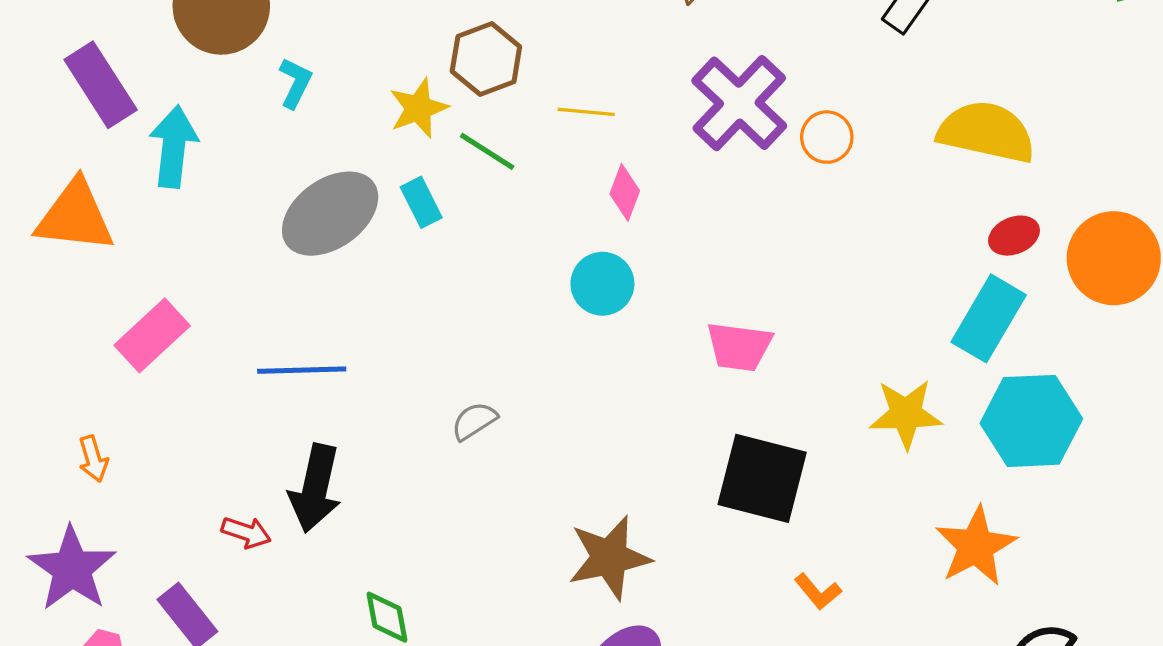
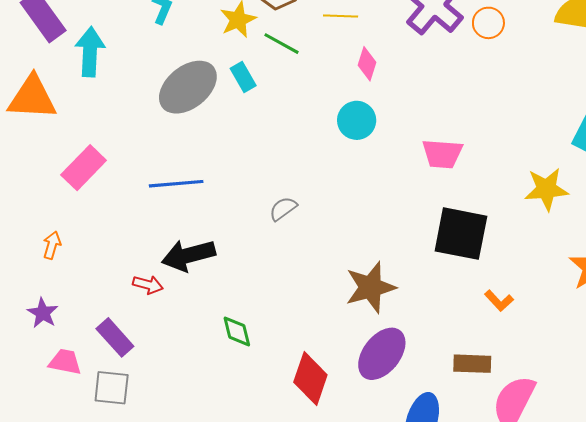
orange arrow: (93, 459) -> (52, 245), turned -144
black arrow: (315, 488) -> (188, 255), turned 66
purple star: (72, 569) -> (43, 313), size x0.6

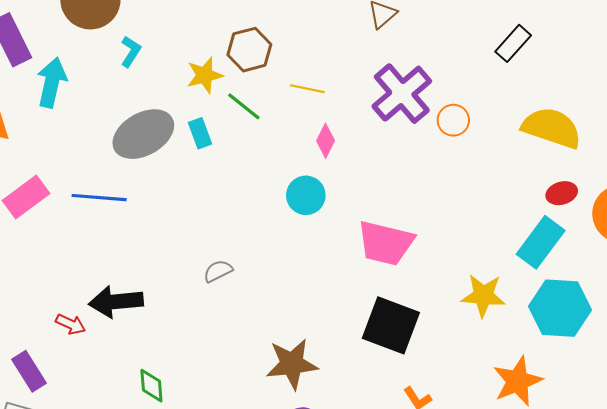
pink trapezoid: (442, 154) -> (386, 243), size x1.4
blue line: (176, 184) -> (99, 198), moved

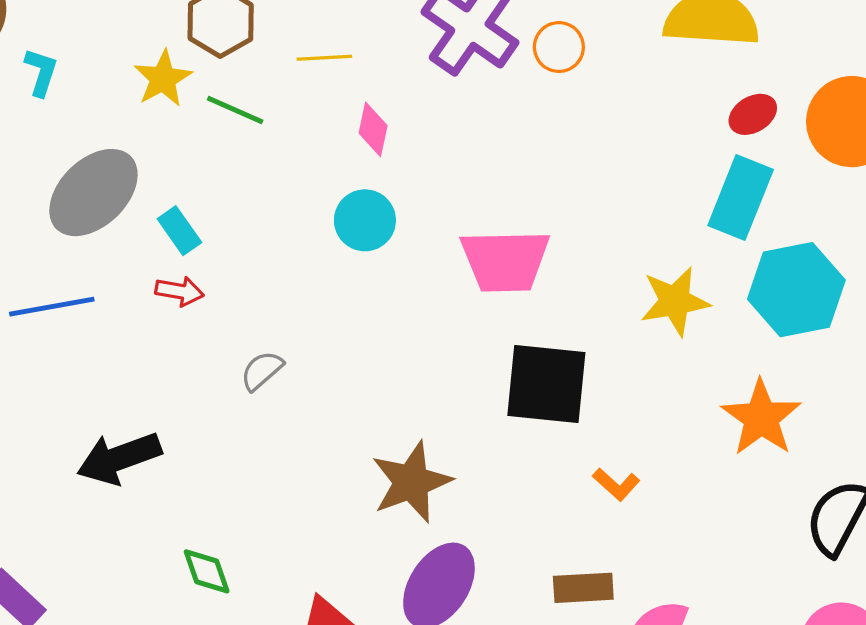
cyan rectangle: (200, 133) -> (179, 231), moved
red arrow: (71, 324) -> (179, 291), moved

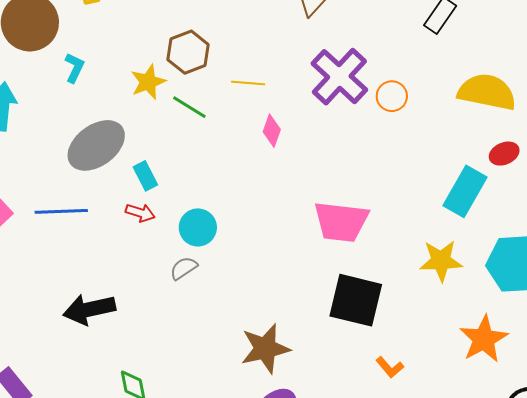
cyan rectangle: (741, 198) -> (465, 191), moved
cyan circle: (365, 220) -> (198, 227), moved

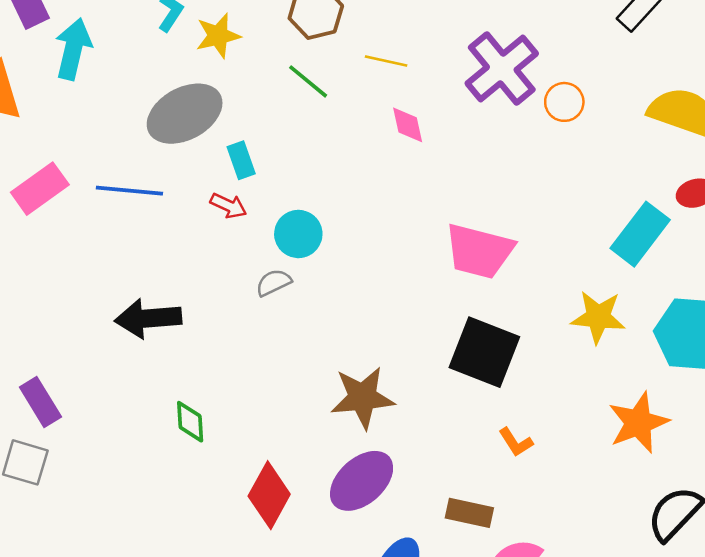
yellow star: (148, 82) -> (218, 36), moved
pink diamond: (272, 131) -> (408, 125), turned -40

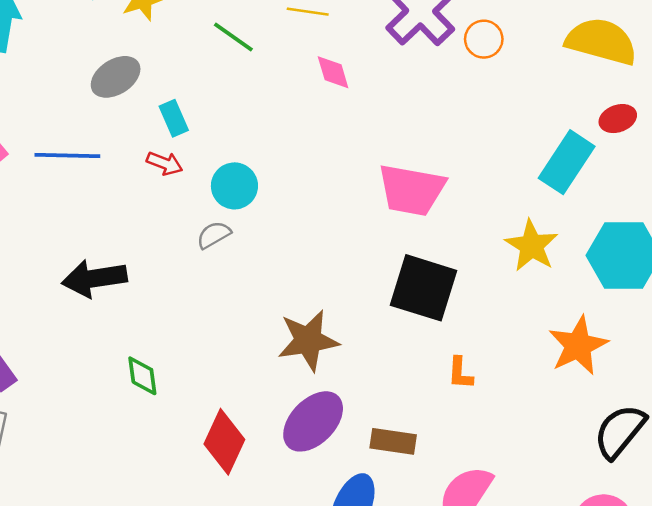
gray ellipse: (185, 114) -> (116, 77), size x0.7
yellow star: (598, 317) -> (532, 246), turned 30
orange L-shape: (516, 442) -> (460, 373), turned 40
brown rectangle: (469, 513) -> (393, 441), moved

